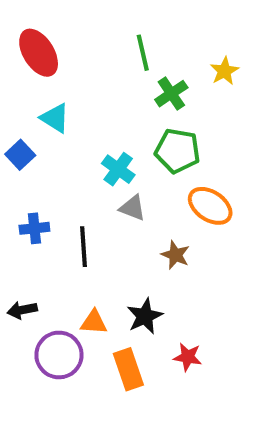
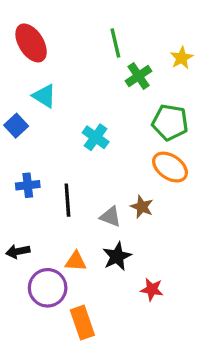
green pentagon: (177, 151) -> (170, 122), moved
gray triangle: (133, 208) -> (110, 217), moved
orange rectangle: (128, 369) -> (82, 323), moved

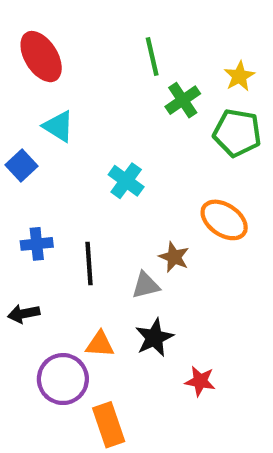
green pentagon: (170, 122) -> (237, 133), moved
brown star: (142, 207) -> (174, 257), moved
gray triangle: (110, 217) -> (146, 285), turned -35
black arrow: (18, 251) -> (24, 314), moved

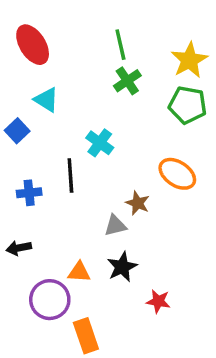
yellow star: (239, 76) -> (189, 60), size x1.5
green cross: (183, 100) -> (127, 81), moved
black line: (89, 264) -> (70, 176), moved

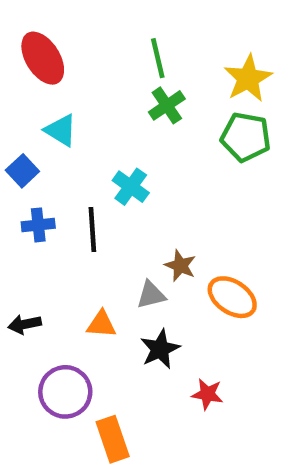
orange ellipse: (177, 174) -> (232, 297), moved
blue cross: (29, 193) -> (38, 225), moved
orange triangle: (79, 272) -> (101, 324), moved

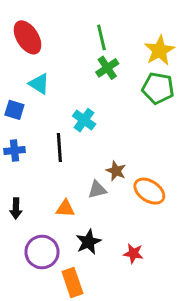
blue square: (22, 171) -> (14, 110), turned -30
blue cross: (38, 225) -> (14, 150), moved
black arrow: (25, 324) -> (16, 208), turned -78
black star: (160, 349) -> (88, 242), moved

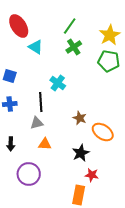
green line: (101, 37) -> (70, 26), turned 48
cyan triangle: (39, 84) -> (36, 47), moved
gray triangle: (97, 190) -> (37, 123), moved
black star: (88, 242) -> (81, 153), moved
orange rectangle: (72, 282) -> (79, 195), moved, turned 30

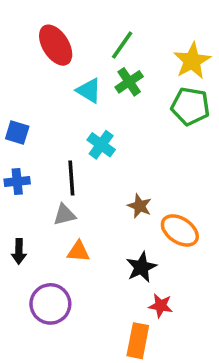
red ellipse: (19, 26) -> (56, 45), moved
cyan triangle: (36, 47) -> (89, 91), moved

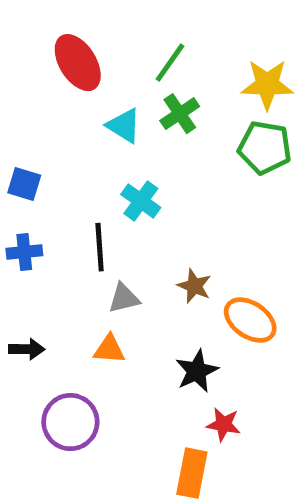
yellow star: (192, 61) -> (267, 84), turned 30
gray triangle: (64, 215) -> (124, 298), moved
black arrow: (19, 251) -> (27, 349), turned -90

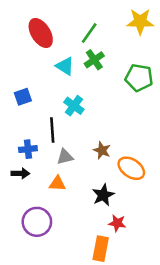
yellow star: (267, 84) -> (140, 21), moved
blue square: (24, 184) -> (23, 97), moved, turned -36
blue cross: (24, 252) -> (28, 149), moved
black arrow: (27, 349) -> (20, 173), moved

